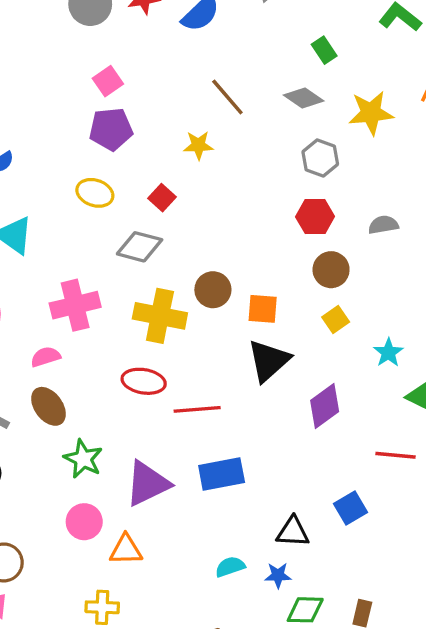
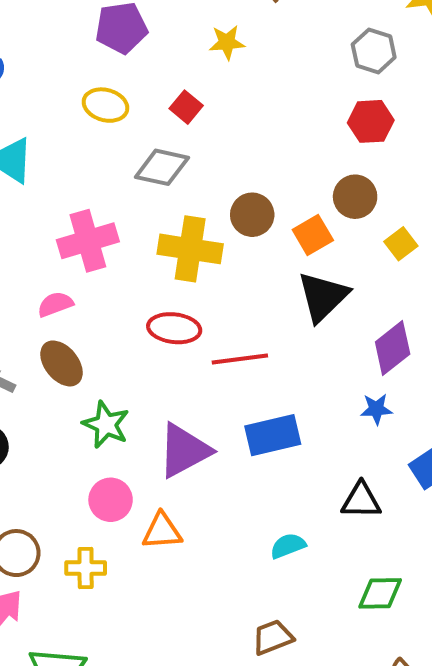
brown circle: (331, 270) -> (355, 197), moved
orange square: (263, 309) -> (313, 235), turned -32
blue star: (278, 575) -> (376, 409), moved
yellow cross: (102, 607) -> (86, 568), moved

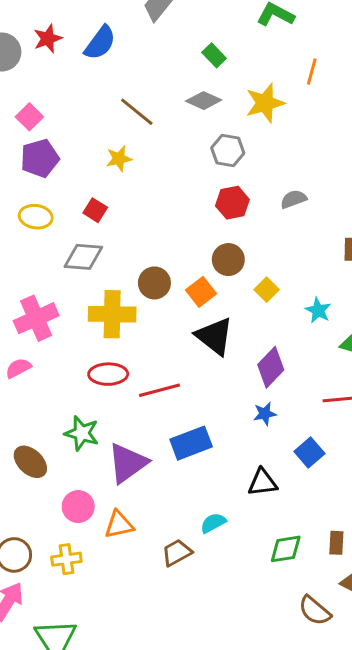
black triangle: (323, 297) -> (214, 336), turned -30
brown ellipse: (61, 363) -> (30, 462), moved
green star: (106, 425) -> (82, 433), moved
brown trapezoid: (273, 637) -> (177, 553), moved

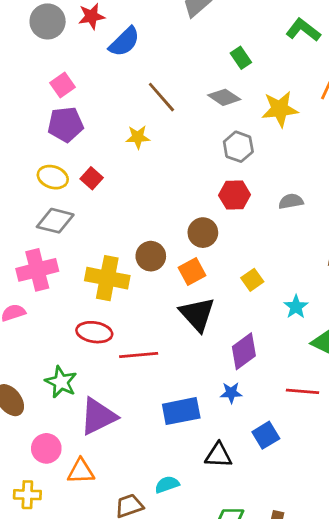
blue semicircle: (100, 43) -> (124, 42), moved
red square: (95, 210) -> (92, 178), moved
gray diamond: (83, 257) -> (55, 221), moved
brown circle: (228, 260) -> (203, 233), moved
blue rectangle: (191, 443) -> (181, 411), moved

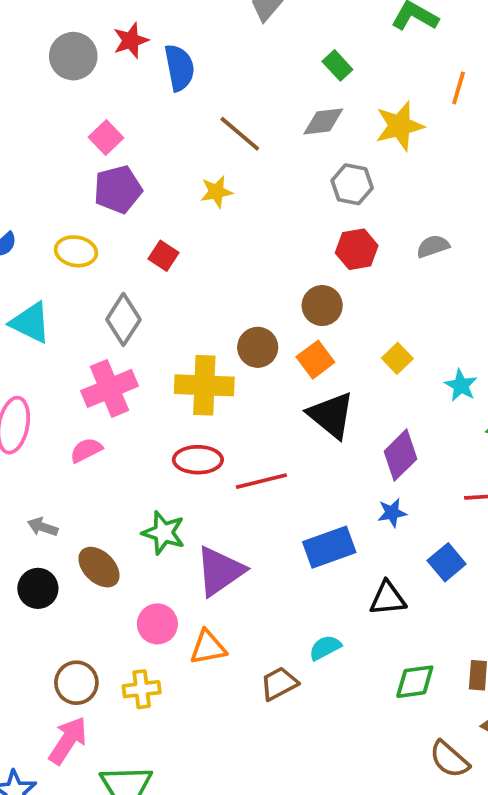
blue semicircle: (124, 42) -> (179, 68), turned -48
gray diamond: (224, 97) -> (323, 121), turned -32
yellow ellipse: (53, 177) -> (76, 251), moved
gray diamond: (55, 221) -> (123, 319), turned -63

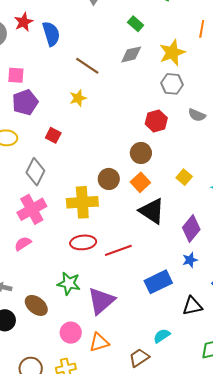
pink square: (106, 137) -> (16, 75), turned -36
gray hexagon: (352, 184) -> (172, 84), moved
gray semicircle: (433, 246) -> (197, 115), turned -132

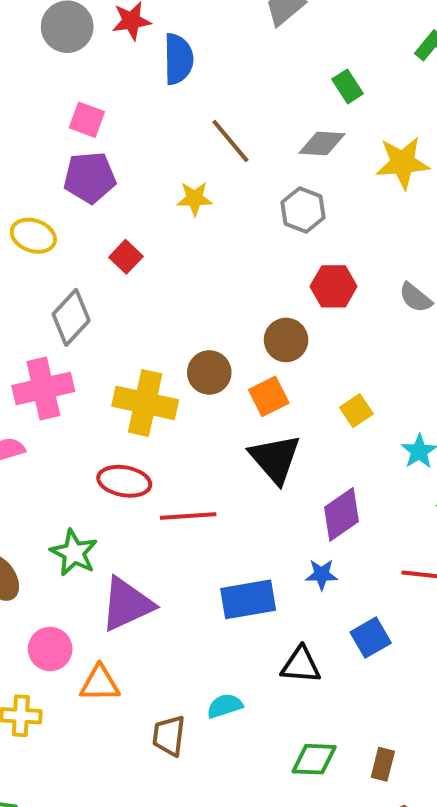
gray hexagon: (172, 84) -> (303, 210), moved
brown trapezoid: (139, 358) -> (169, 736), turned -65

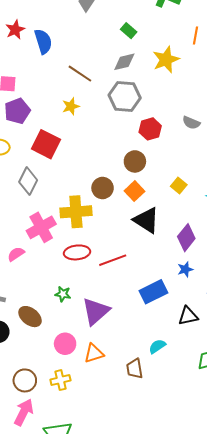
gray hexagon: (303, 210) -> (125, 96), size x1.4
red square: (126, 257) -> (46, 144), size x1.8
pink cross: (43, 388) -> (41, 227), moved
green star: (74, 553) -> (63, 294), size x0.7

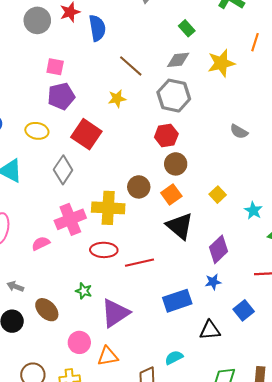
red hexagon: (150, 129) -> (166, 136), moved

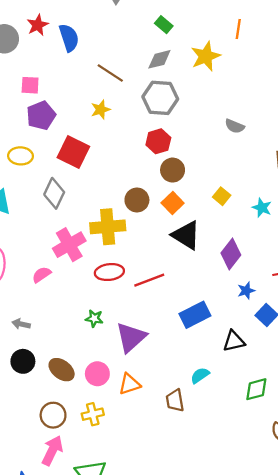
blue star: (213, 282) -> (246, 291), moved
brown ellipse: (47, 310) -> (62, 370), moved

